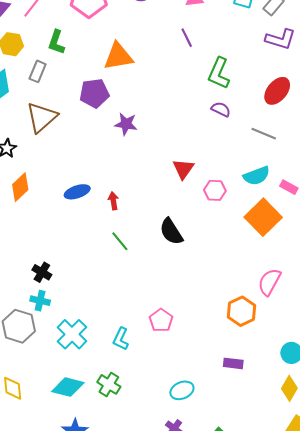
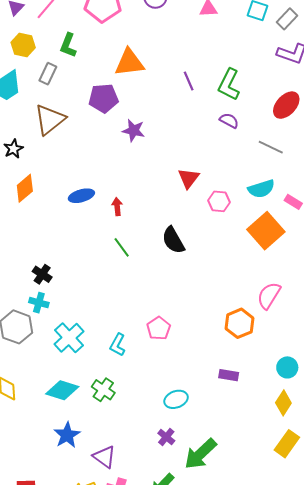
purple line: (187, 38) -> (189, 81), moved

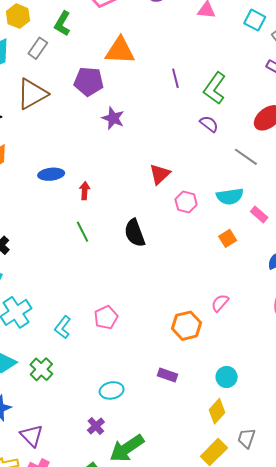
orange square: (266, 231) -> (228, 238), size x0.5
pink semicircle: (269, 295) -> (220, 303), size x0.7

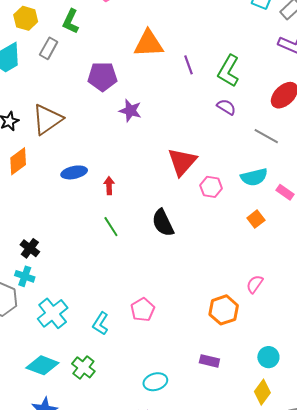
orange triangle: (120, 51) -> (149, 44), moved
brown triangle: (32, 94) -> (47, 119), moved
red triangle: (160, 174) -> (182, 162), size x1.4

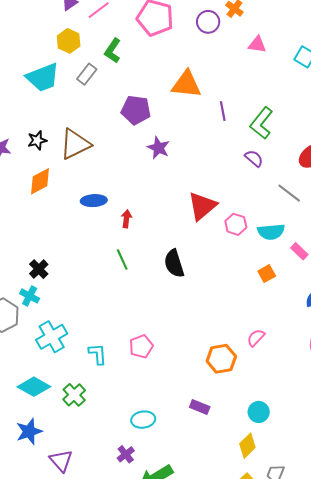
pink hexagon: (211, 187) -> (236, 224), moved
cyan L-shape: (101, 324) -> (98, 354), turned 135

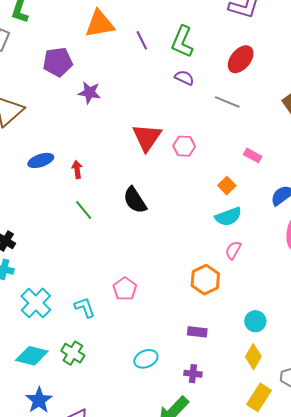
cyan semicircle: (271, 232) -> (228, 217), moved
purple cross: (126, 454) -> (193, 374), moved, turned -30

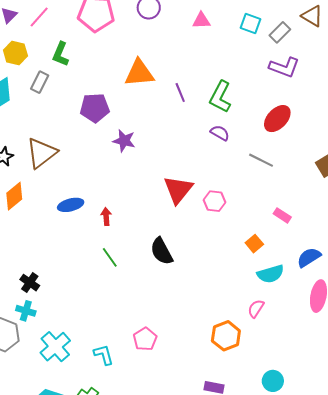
cyan semicircle: (228, 217) -> (271, 274), moved

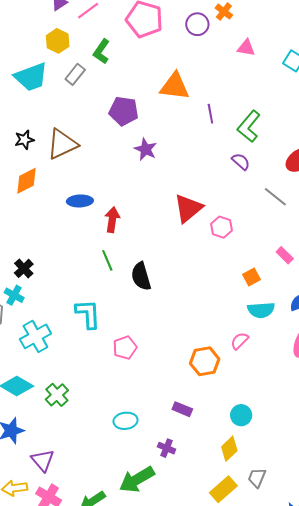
red arrow: (106, 216) -> (112, 220), size x1.4
black semicircle: (162, 251) -> (141, 276), moved
cyan L-shape: (104, 355) -> (88, 314), moved, size x1.4

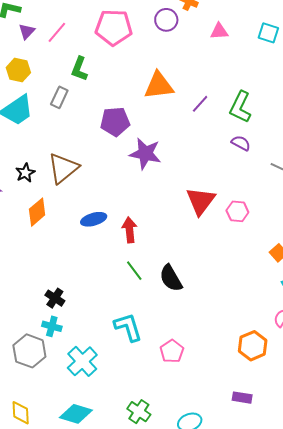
yellow hexagon: (58, 41) -> (18, 70), moved
purple line: (210, 114) -> (200, 104), turned 66
purple star: (146, 149) -> (145, 154), size x1.4
green cross: (57, 395) -> (139, 412), moved

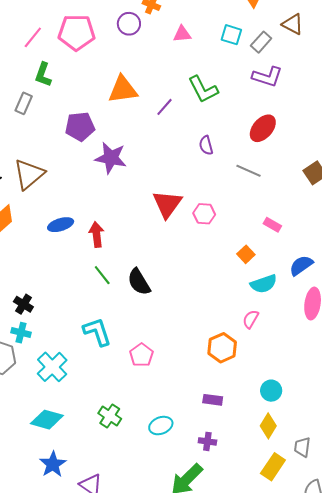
pink line: (57, 32) -> (33, 37), moved
green L-shape: (240, 107) -> (203, 89), moved, turned -52
purple semicircle: (241, 143) -> (206, 145), turned -132

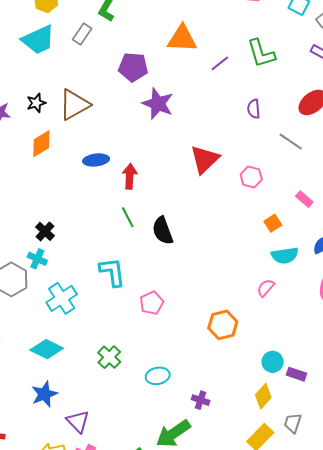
pink hexagon: (204, 214) -> (251, 177), moved
orange hexagon: (222, 348) -> (223, 325), moved
purple rectangle: (213, 400) -> (296, 374), moved

